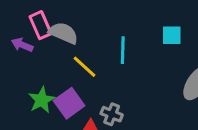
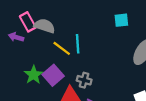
cyan line: (123, 50) -> (78, 44), moved

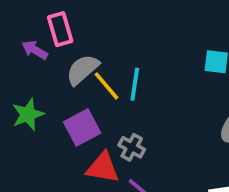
gray semicircle: (44, 26) -> (83, 70), moved, turned -72
green star: (33, 75) -> (28, 114), moved

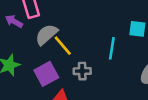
cyan line: (135, 84) -> (112, 48), moved
gray cross: (132, 147) -> (82, 71), moved, turned -30

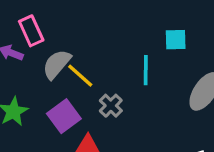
gray cross: (82, 71) -> (111, 106), turned -36

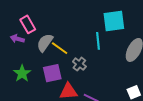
cyan square: (176, 40) -> (114, 21), size x1.6
purple square: (64, 116) -> (52, 73), turned 30

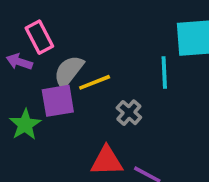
yellow line: (60, 48) -> (95, 82), turned -60
purple square: (52, 73) -> (58, 101), moved

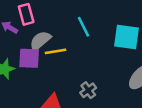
cyan line: (164, 73) -> (83, 27), moved, turned -36
gray cross: (129, 113) -> (88, 90), moved

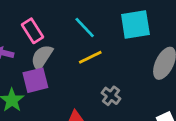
pink rectangle: (26, 14) -> (33, 31), moved
yellow line: (56, 51) -> (90, 57), moved

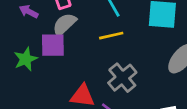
gray cross: (111, 96) -> (122, 78), size x1.5

